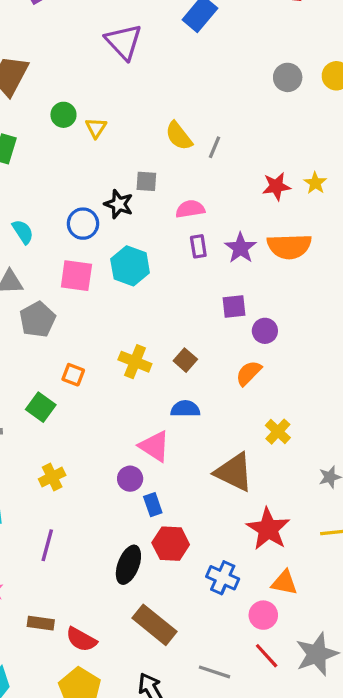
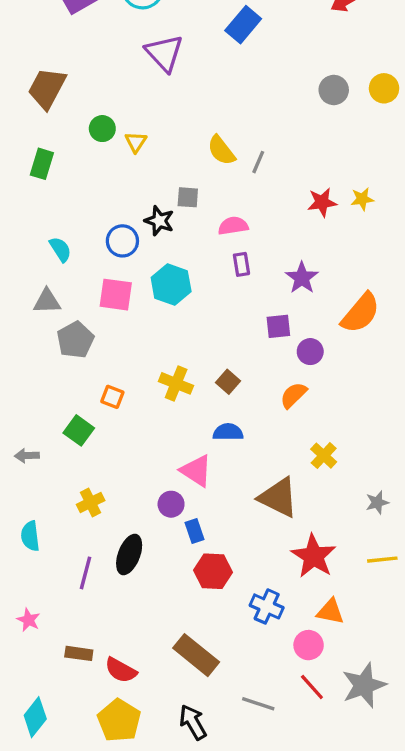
yellow star: (315, 183) -> (362, 199), turned 30
orange semicircle: (289, 246) -> (361, 313), moved, turned -48
purple star: (241, 248) -> (302, 278), moved
black ellipse: (128, 565) -> (129, 554), moved

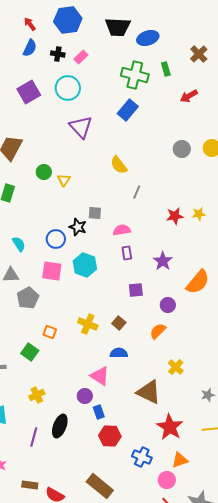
yellow semicircle: (221, 150) -> (119, 165), moved
purple square: (278, 326) -> (136, 290), moved
orange triangle: (330, 612) -> (180, 460), turned -30

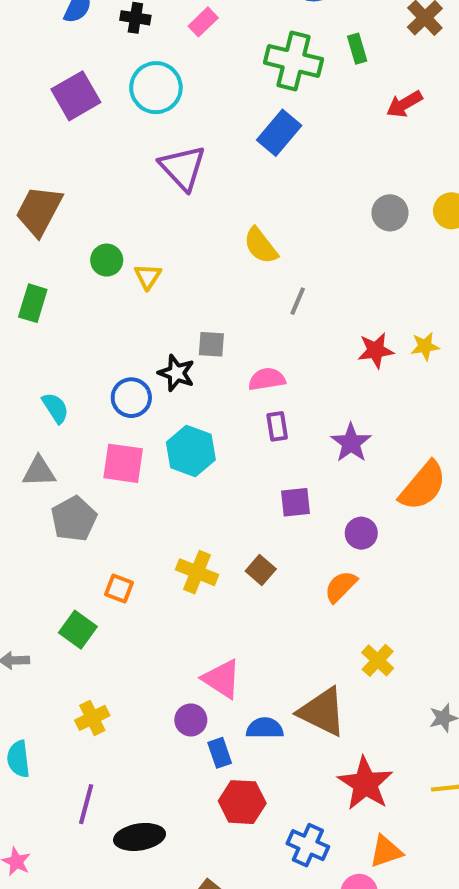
pink rectangle: (81, 57) -> (203, 22), moved
blue semicircle: (119, 353) -> (265, 728), moved
black ellipse: (60, 426) -> (140, 837), moved, turned 60

